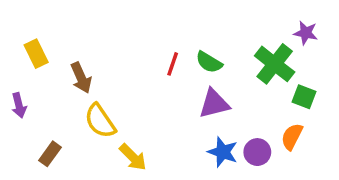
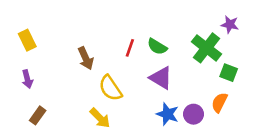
brown arrow: (81, 78) -> (86, 58), moved
purple triangle: (214, 104) -> (161, 78), turned 45
purple arrow: (19, 105) -> (27, 79), moved
yellow semicircle: (100, 121) -> (110, 88), moved

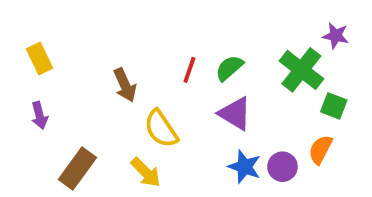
green semicircle: (157, 47) -> (229, 68), turned 108
brown rectangle: (38, 115) -> (77, 169), moved, size x1.5

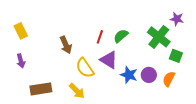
purple triangle: (235, 114) -> (109, 60), moved
blue star: (245, 167) -> (129, 75), moved
purple circle: (282, 167) -> (149, 75), moved
brown rectangle: (77, 169) -> (41, 89), turned 45

